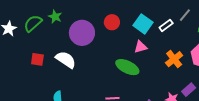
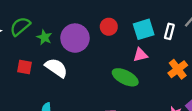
green star: (55, 17) -> (44, 37), moved
cyan square: (143, 24) -> (144, 29), turned 36
white rectangle: (166, 25) -> (169, 31), turned -40

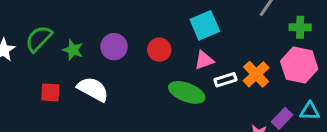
red circle: (109, 27) -> (159, 50), moved
white rectangle: (169, 31) -> (225, 80), moved, turned 64
purple circle: (75, 38) -> (114, 47), size x0.7

